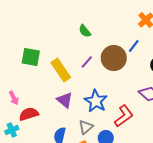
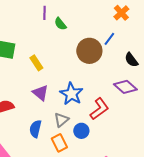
purple line: (87, 62) -> (44, 13), moved, turned -40
yellow rectangle: (61, 70) -> (36, 63), size x0.7

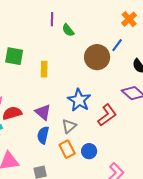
yellow rectangle: (36, 63) -> (44, 69), turned 35
purple triangle: (40, 93) -> (43, 112), moved
blue circle: (81, 131) -> (89, 151), moved

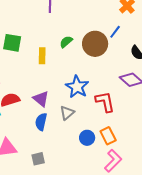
green semicircle: (68, 30) -> (66, 42), moved, turned 88
red L-shape: (107, 115) -> (105, 102), turned -65
orange rectangle: (67, 149) -> (108, 136), moved

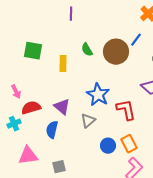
green semicircle: (66, 42) -> (87, 50), turned -80
blue semicircle: (41, 122) -> (52, 130), moved

